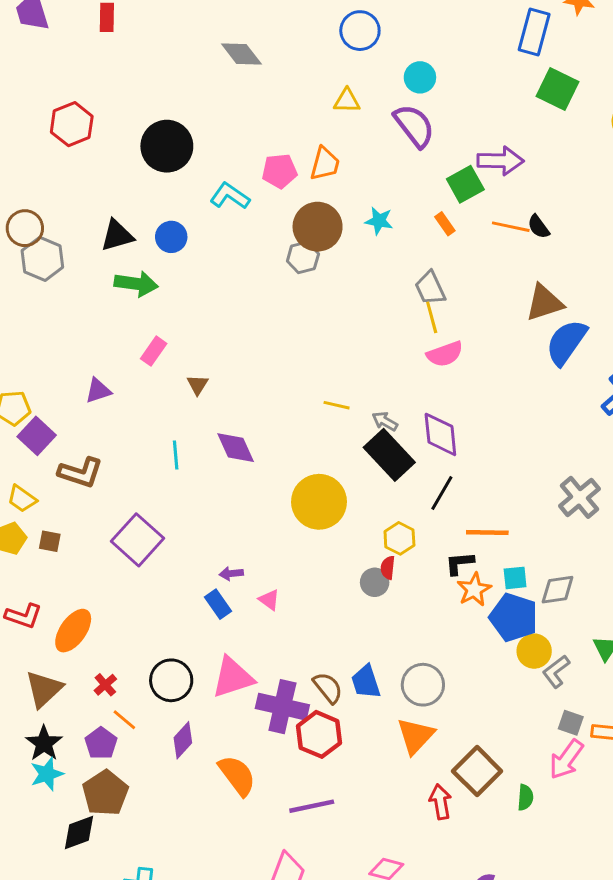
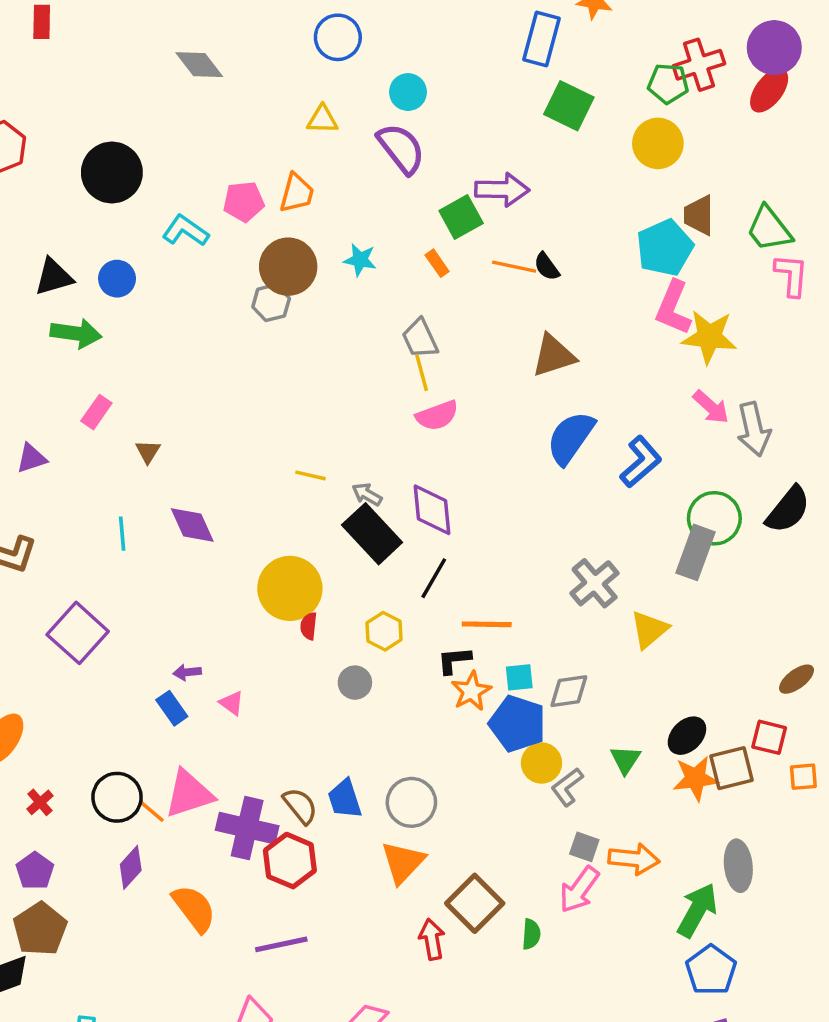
blue semicircle: (566, 342) -> (571, 438), moved
red semicircle: (388, 568) -> (309, 626), moved
orange line: (124, 720) -> (151, 811), moved

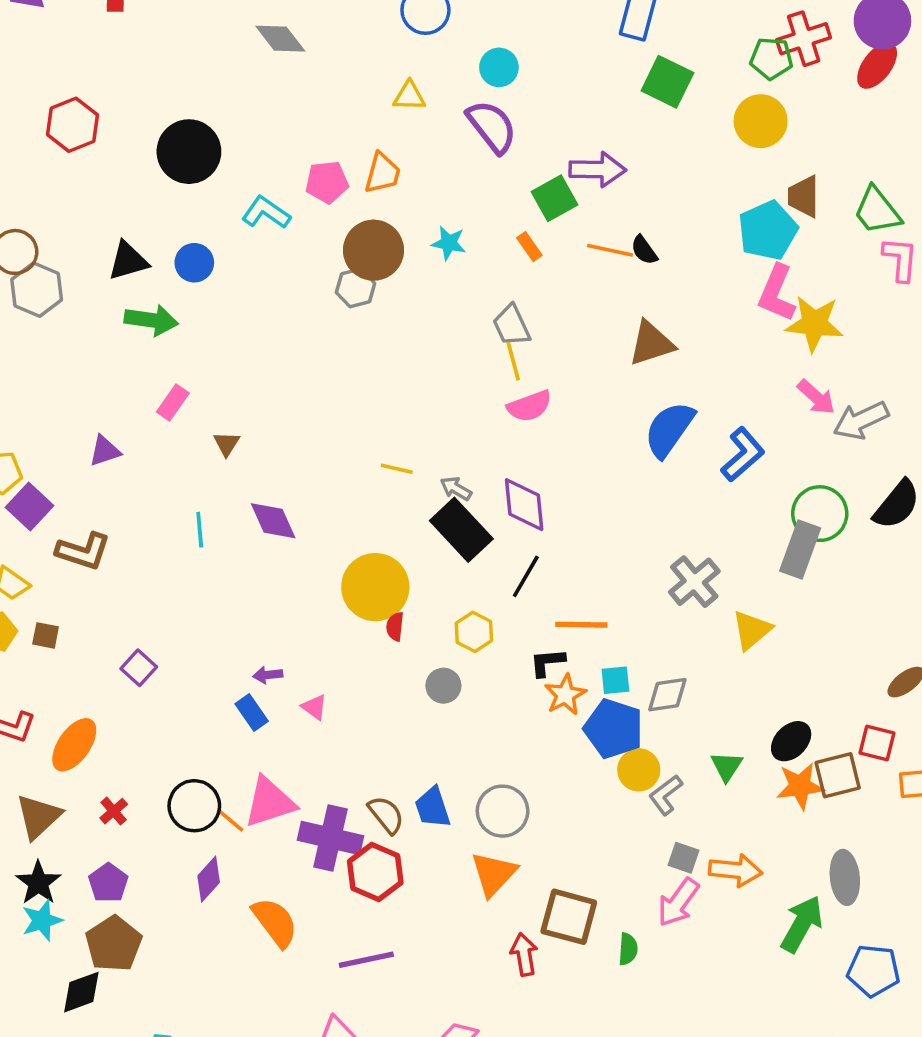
gray arrow: (754, 429) -> (861, 420), turned 78
purple square: (78, 633) -> (139, 668), moved, size x0.6
brown square: (475, 903) -> (569, 917), turned -30
blue pentagon: (711, 970) -> (874, 971), moved, turned -30

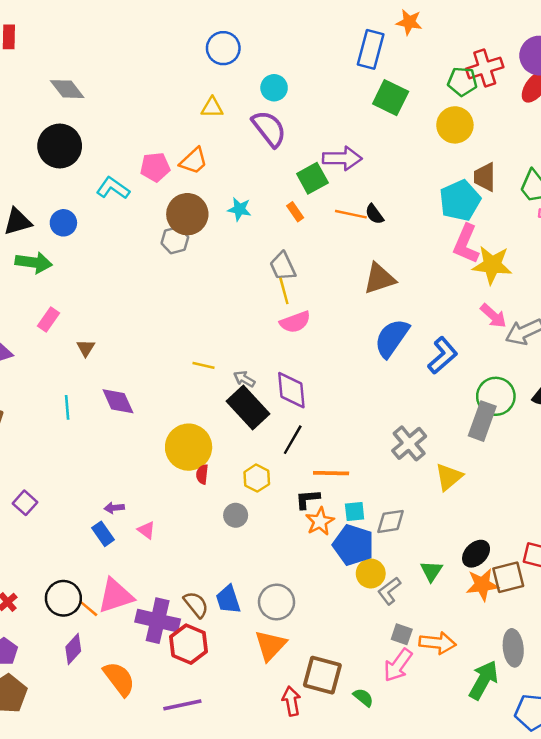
gray diamond: (280, 39) -> (67, 89), moved
orange trapezoid: (382, 173) -> (194, 161), turned 32
green semicircle: (628, 949) -> (363, 697), turned -55

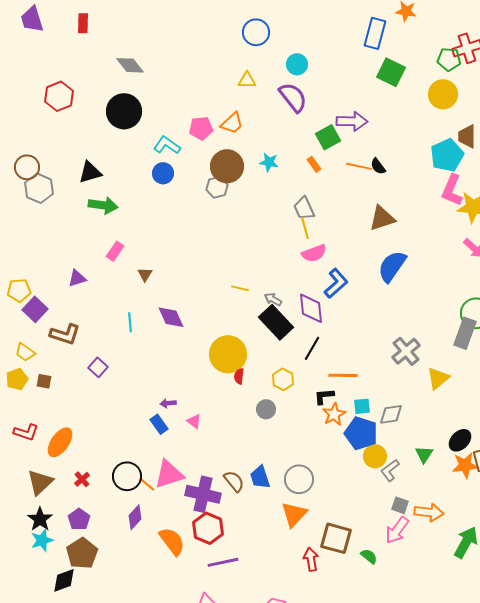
blue circle: (63, 223) -> (163, 173), moved
blue L-shape: (443, 355) -> (336, 283), moved
purple square: (25, 503) -> (98, 367), moved
red hexagon: (189, 644) -> (208, 528), moved

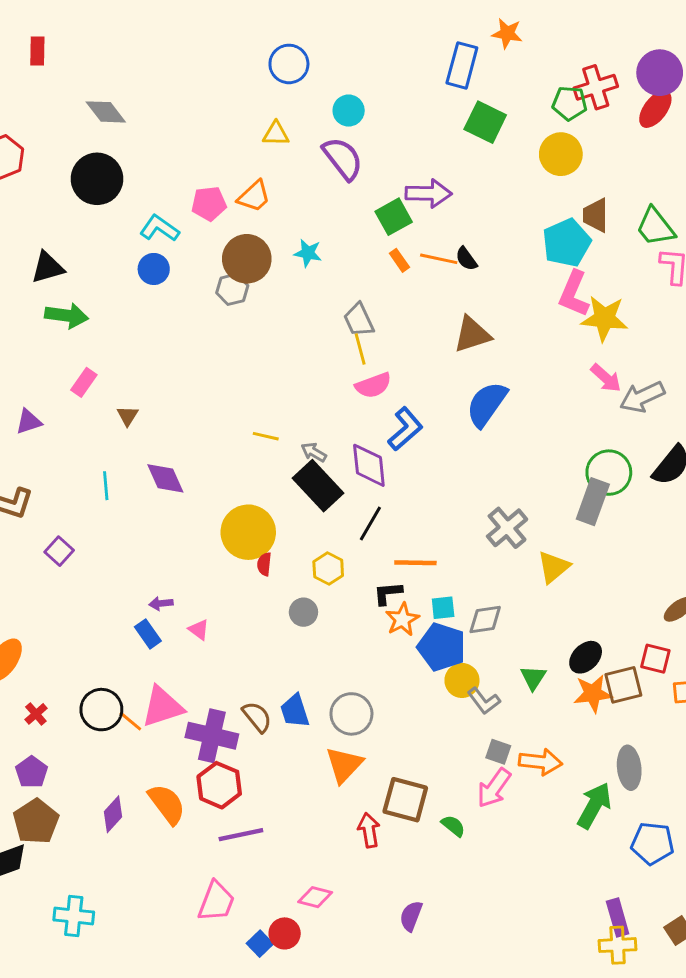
orange rectangle: (314, 164) -> (399, 260), moved
gray L-shape: (390, 470) -> (484, 701), turned -90
purple diamond: (135, 517) -> (113, 814), moved

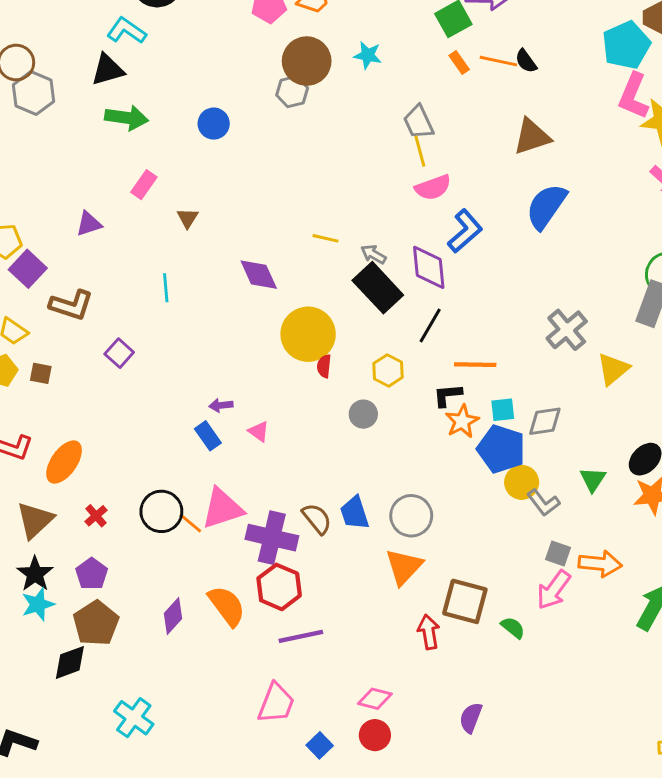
cyan L-shape: (160, 228) -> (127, 31), moved
blue circle: (154, 269) -> (214, 124), moved
purple diamond: (165, 478) -> (259, 275), moved
cyan cross: (74, 916) -> (134, 718), turned 30
red circle: (285, 933) -> (375, 735), moved

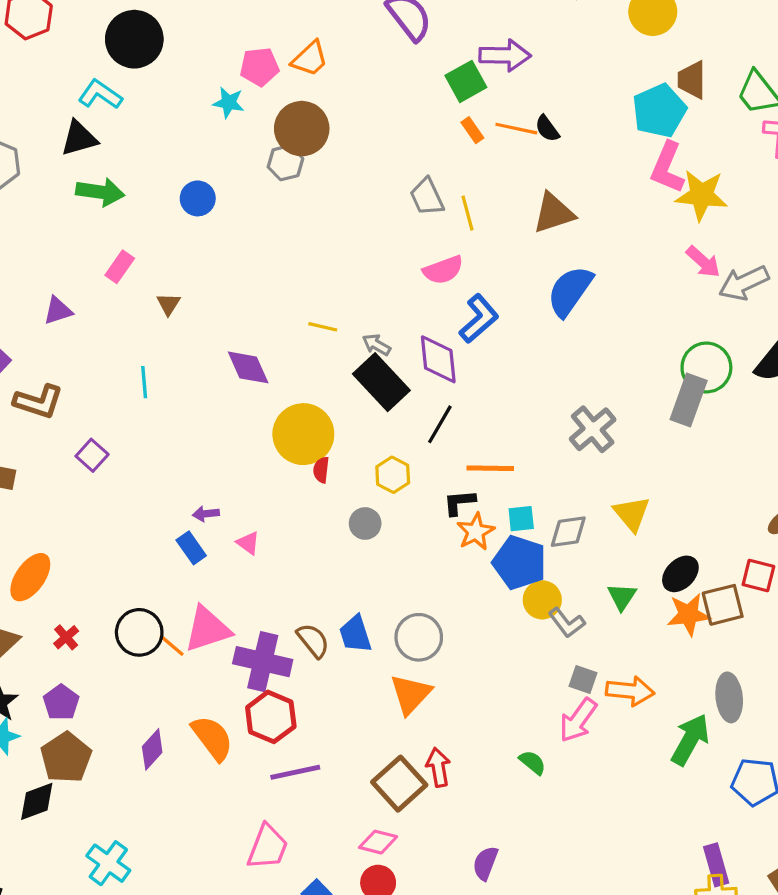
cyan star: (368, 55) -> (229, 103), moved
yellow line: (420, 151) -> (468, 213), moved
yellow triangle: (613, 369) -> (632, 514), moved, turned -30
brown square: (465, 601) -> (399, 784), moved, turned 33

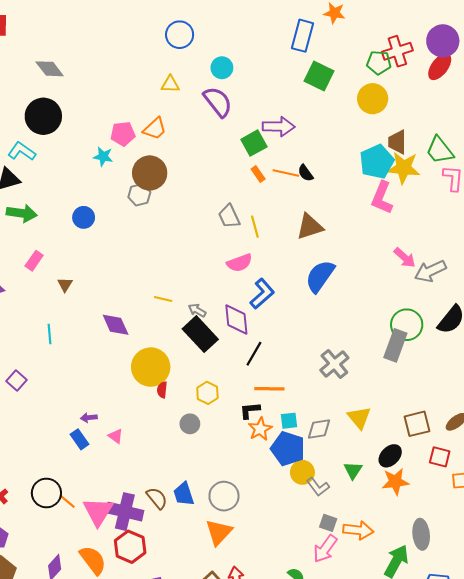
yellow star: (702, 195) -> (404, 168), moved
black line: (440, 424) -> (254, 354), moved
brown square: (723, 605) -> (417, 424), moved
pink triangle: (207, 629) -> (98, 512), moved, turned -40

